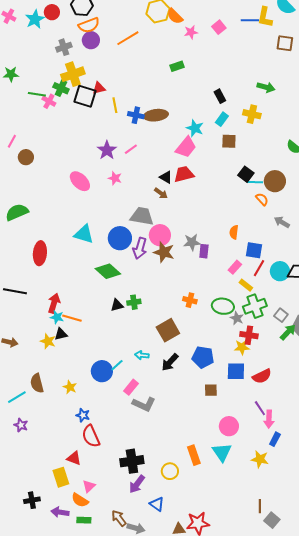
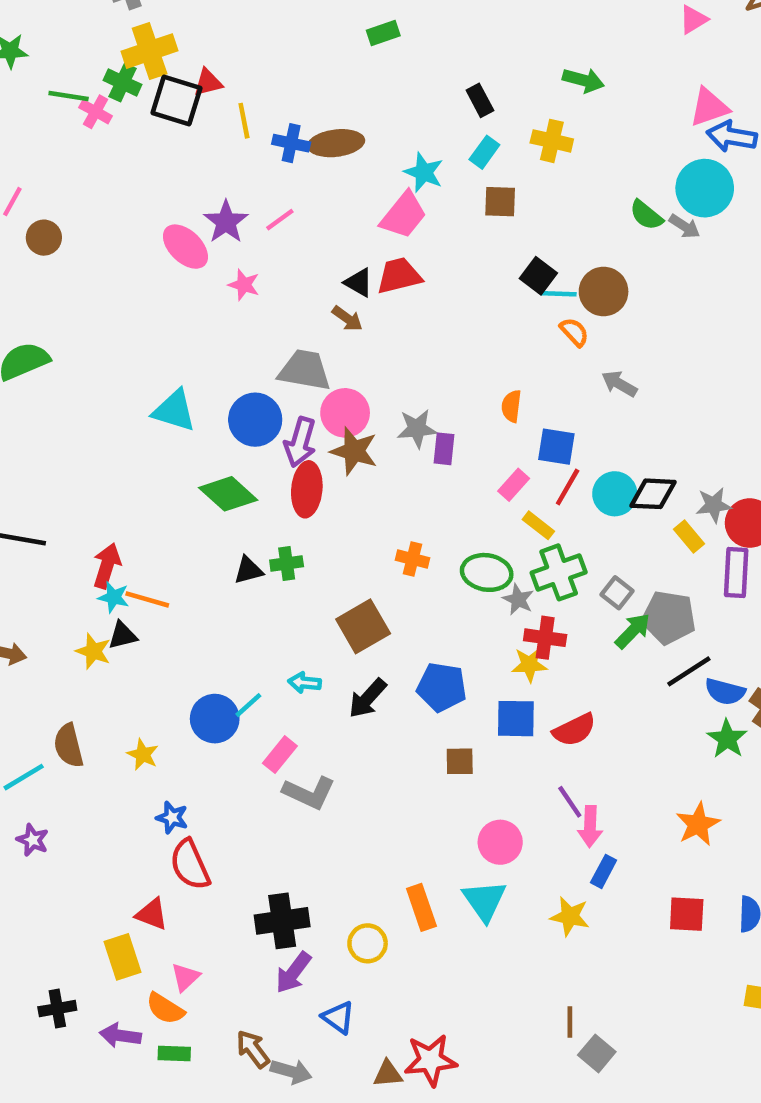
pink ellipse: (80, 181) -> (185, 247), moved
red ellipse: (40, 253) -> (307, 489), moved

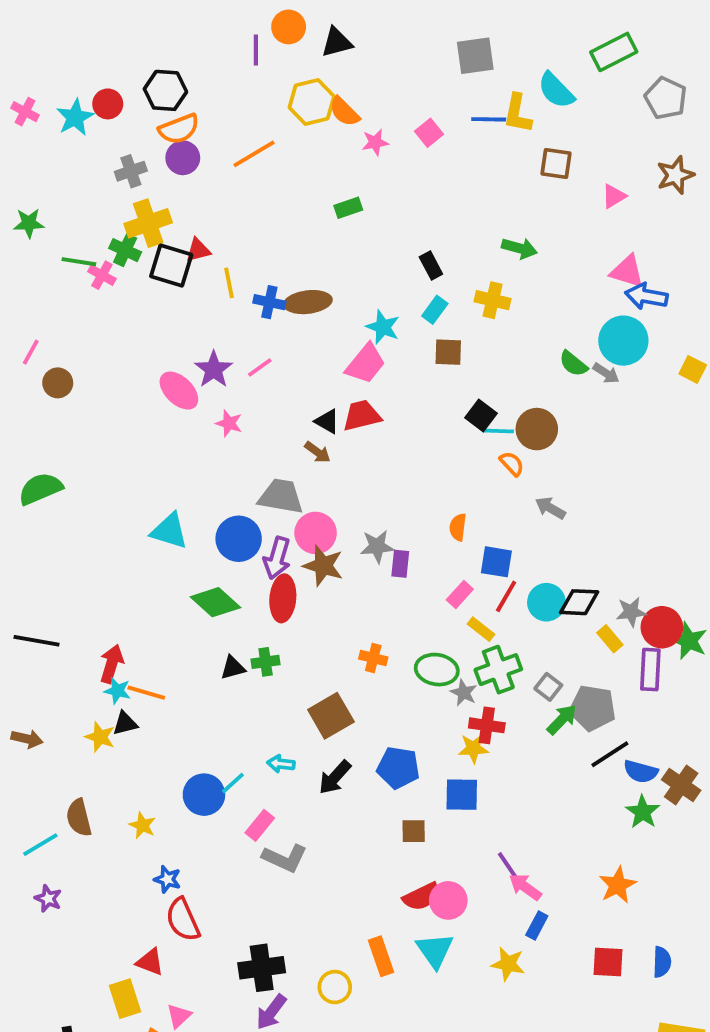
pink triangle: (709, 107) -> (627, 271), turned 36
red semicircle: (574, 730) -> (421, 897), moved
pink arrow: (590, 826) -> (525, 887), turned 124

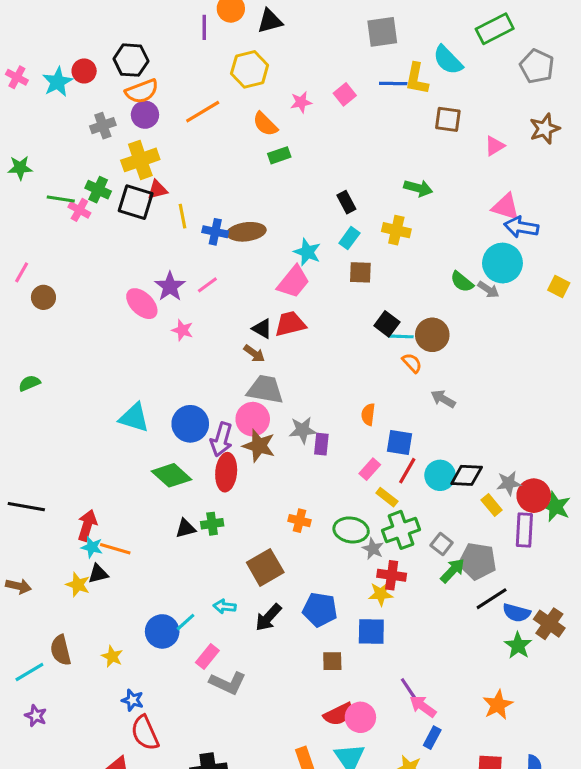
orange semicircle: (344, 112) -> (265, 124), moved
yellow cross: (148, 223) -> (140, 160), moved
green semicircle: (40, 489) -> (29, 383), size x0.6
gray trapezoid: (281, 496) -> (265, 389), moved

